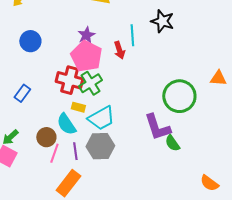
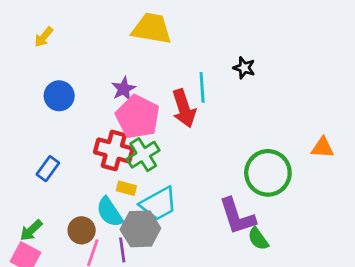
black star: (162, 21) -> (244, 68), size x0.7
purple star: (86, 35) -> (124, 89), moved
red arrow: (119, 50) -> (184, 108), size x1.5
gray hexagon: (100, 146) -> (140, 229), moved

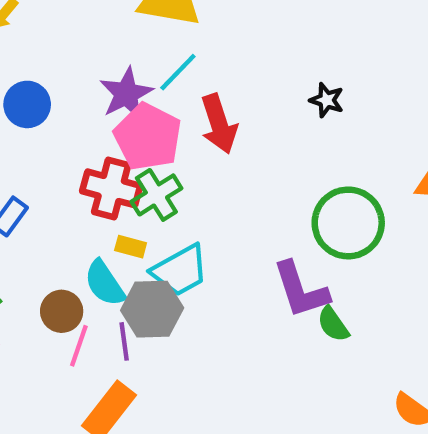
black star: (244, 68) -> (327, 100), moved
cyan line: (202, 87) -> (178, 72), moved, turned 48
purple star: (124, 89) -> (126, 94), size x1.4

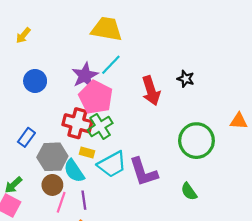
red arrow: (219, 124) -> (151, 91), moved
purple L-shape: (301, 290) -> (143, 172), moved
gray hexagon: (152, 309) -> (52, 157), moved

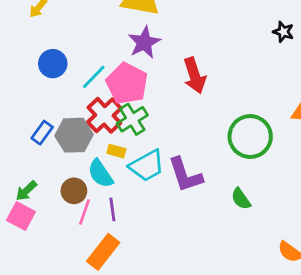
cyan line: (111, 65) -> (94, 77), moved
purple star: (85, 76) -> (144, 42), moved
black star: (186, 79) -> (283, 32), moved
red cross: (77, 123) -> (104, 115), turned 32
gray hexagon: (52, 157) -> (74, 135), moved

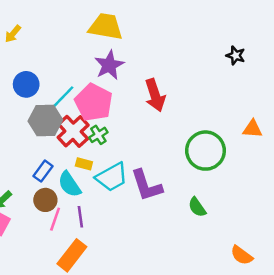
green cross: (132, 119) -> (98, 135), size x0.7
blue rectangle: (42, 133) -> (43, 171), moved
gray hexagon: (74, 135) -> (45, 120), moved

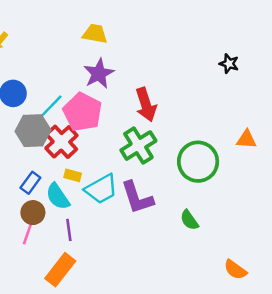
yellow trapezoid: (106, 27) -> (95, 34), size x0.7
green cross: (98, 135) -> (138, 146), moved, size x1.8
pink line: (55, 219) -> (28, 232), moved

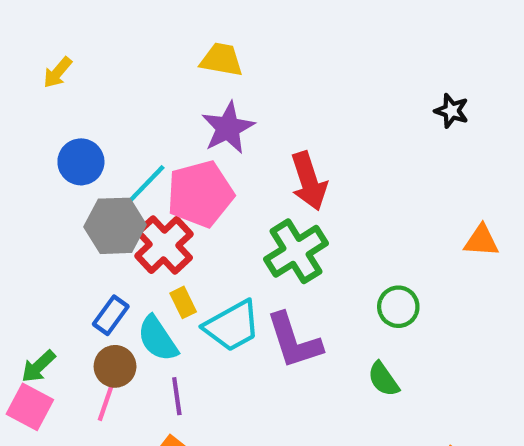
pink pentagon: (83, 112) -> (200, 194), turned 30
green circle: (198, 162) -> (398, 307), moved, size x0.6
yellow rectangle: (73, 175) -> (183, 302), turned 49

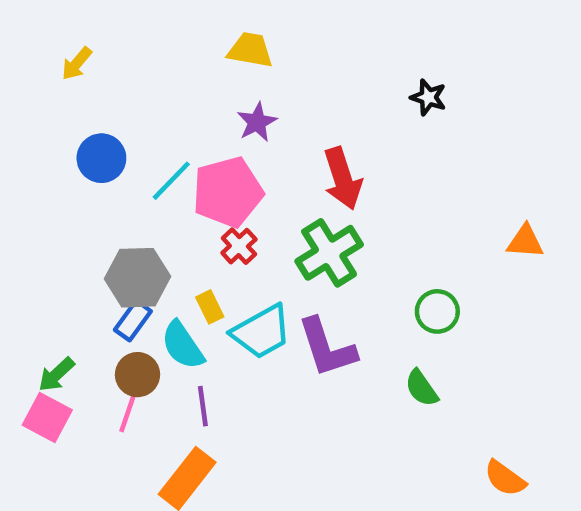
black star: (452, 111) -> (428, 97), moved
purple star: (228, 128) -> (257, 122), size x0.7
gray hexagon: (115, 226) -> (138, 278), moved
red cross: (164, 245) -> (239, 246), moved, size x0.6

